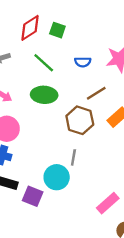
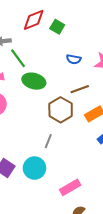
green line: (44, 63) -> (18, 58), moved
cyan circle: (57, 177) -> (34, 168), moved

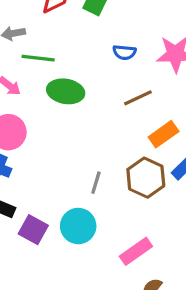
green line: (18, 58) -> (38, 58), turned -42
brown hexagon: (61, 110) -> (146, 178), moved

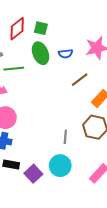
green ellipse: (66, 91) -> (40, 53), moved, turned 70
purple square: (33, 230) -> (33, 174), turned 30

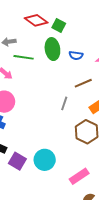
red diamond: (17, 29) -> (36, 20), turned 60
gray line: (65, 137) -> (64, 103), moved
purple square: (33, 174) -> (17, 161), turned -30

